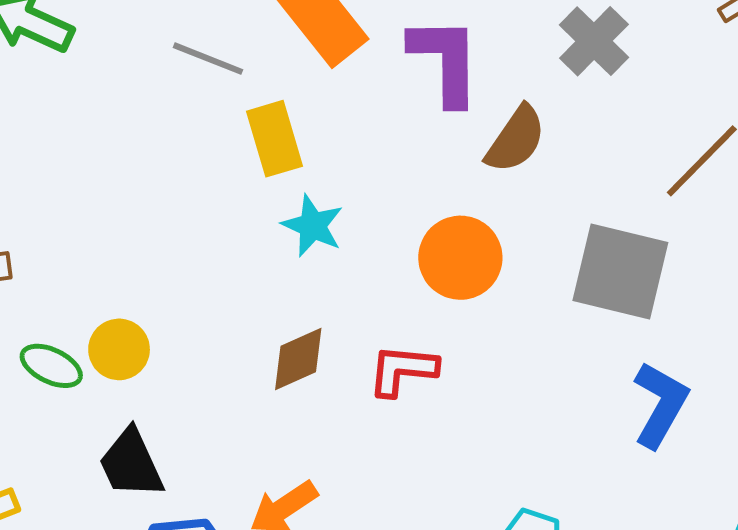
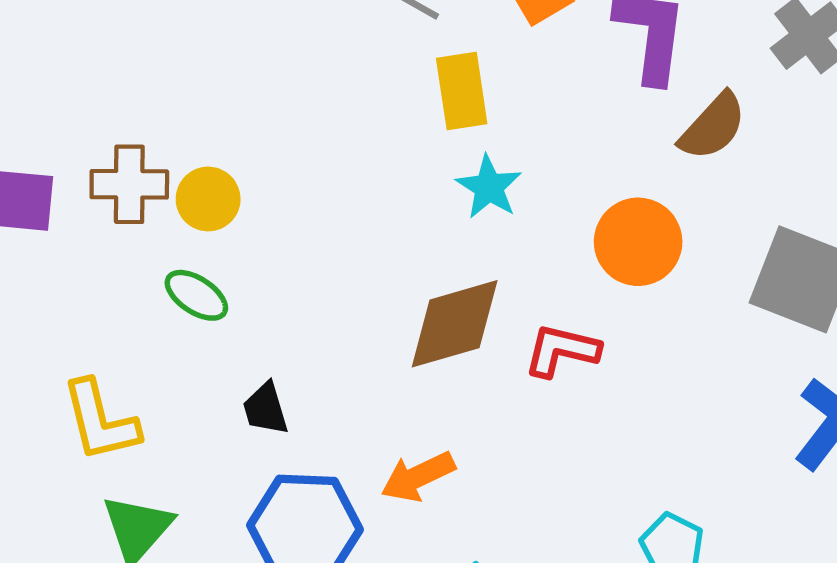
yellow circle: (119, 349) -> (208, 199), moved
brown diamond: (298, 359) -> (455, 324), size x1.5
black trapezoid: (131, 464) -> (265, 409), size x0.7

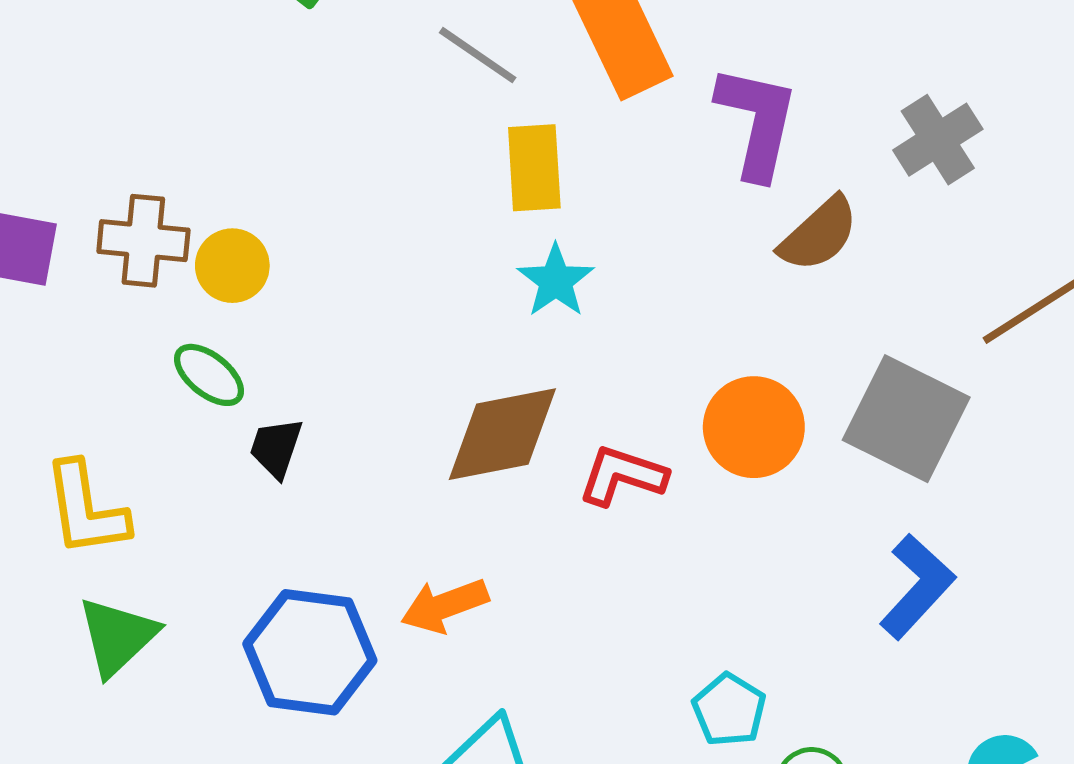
orange circle: (638, 242) -> (754, 427), moved
black trapezoid: (265, 409) -> (276, 448), moved, turned 30

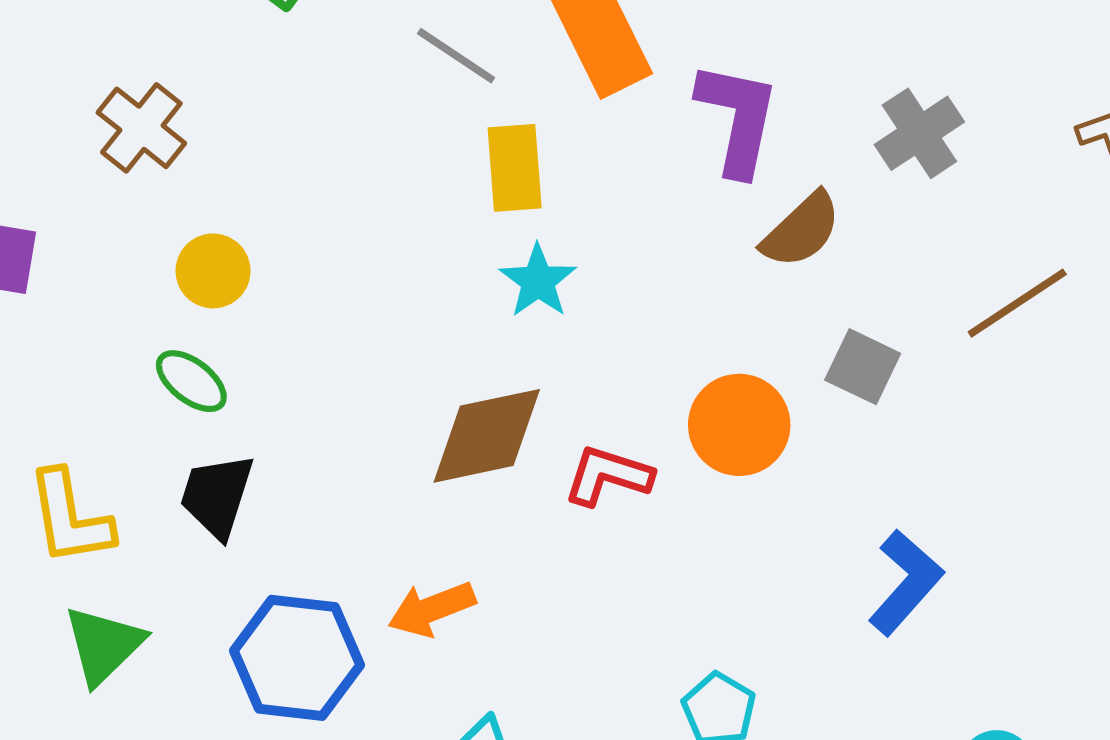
brown cross: (143, 241) -> (141, 128), moved, turned 34
gray square: (906, 419) -> (863, 367), moved, size x0.6
black trapezoid: (276, 448) -> (217, 496), moved, size x1.4

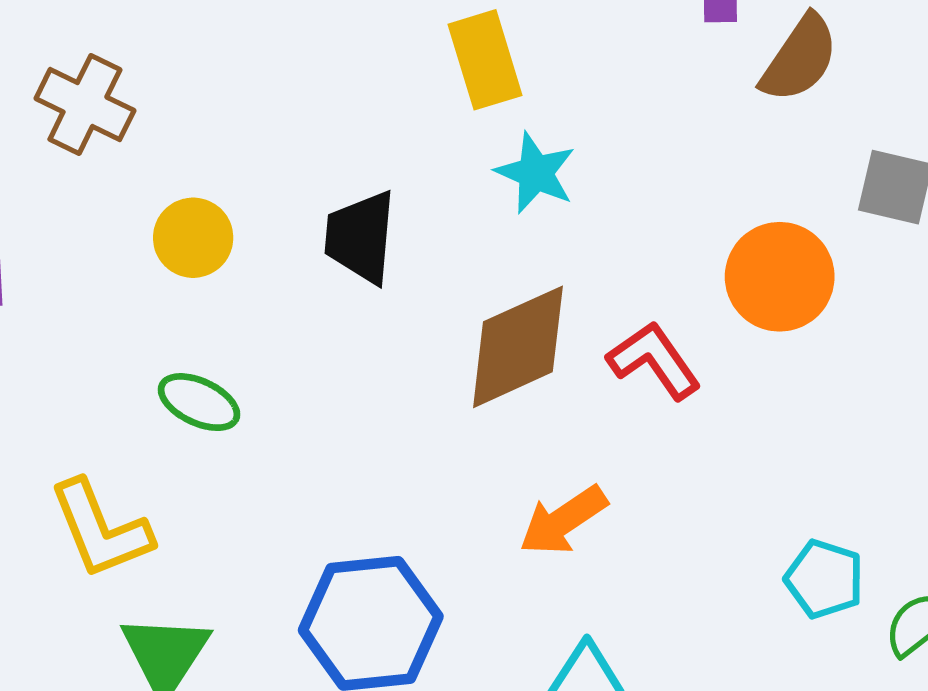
green ellipse: (191, 381) -> (199, 402), moved
red L-shape: (608, 476) -> (654, 360), turned 50
black trapezoid: (217, 496) -> (360, 237), moved
orange arrow: (432, 609) -> (563, 520), moved

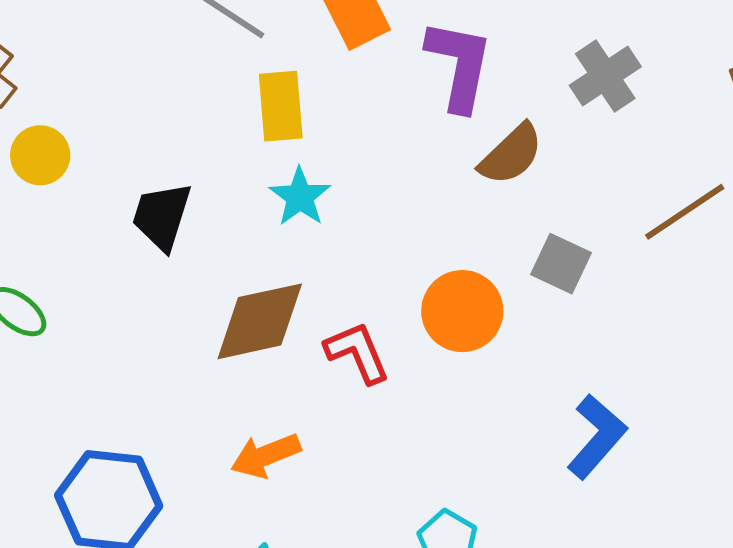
yellow circle: (193, 238) -> (40, 155), moved

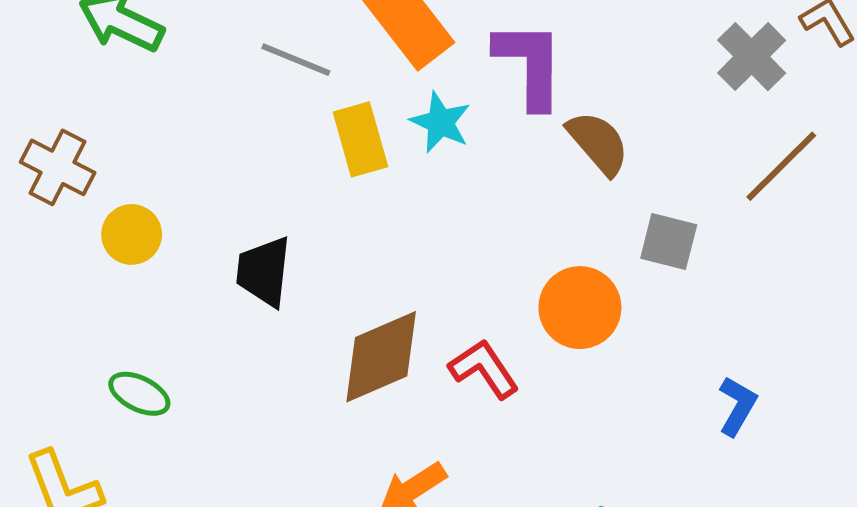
gray cross: (605, 76) -> (752, 57), moved
brown semicircle: (511, 154) -> (598, 143), turned -76
cyan star: (300, 197) -> (440, 122), moved
blue L-shape: (597, 437) -> (737, 406), size x0.7

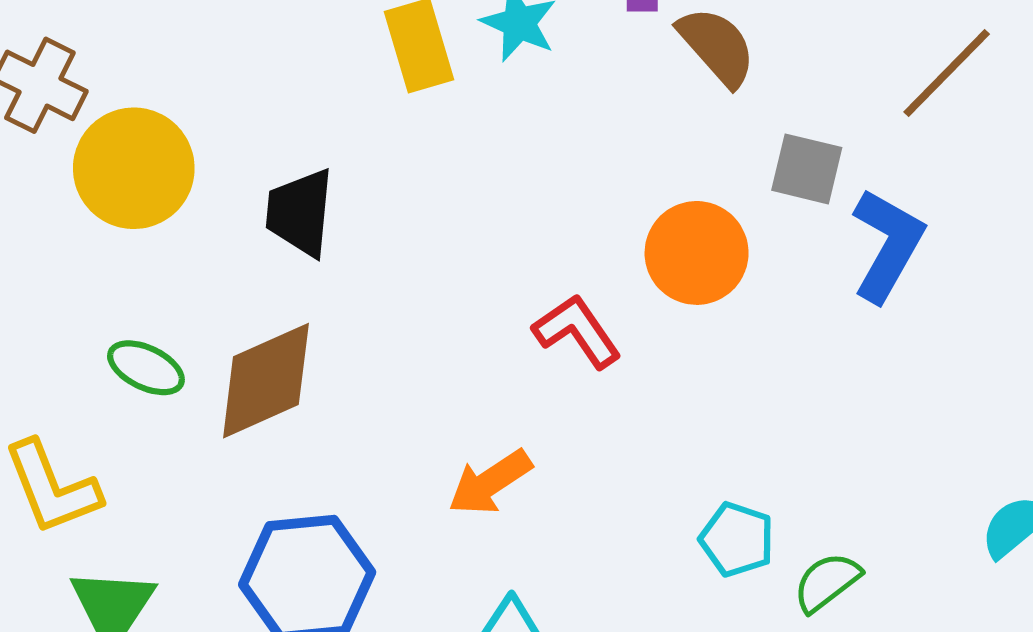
yellow circle: (132, 234) -> (134, 168), size x1.6
brown diamond: (381, 357) -> (266, 381), moved
blue L-shape: (737, 406) -> (887, 245), moved, size x1.5

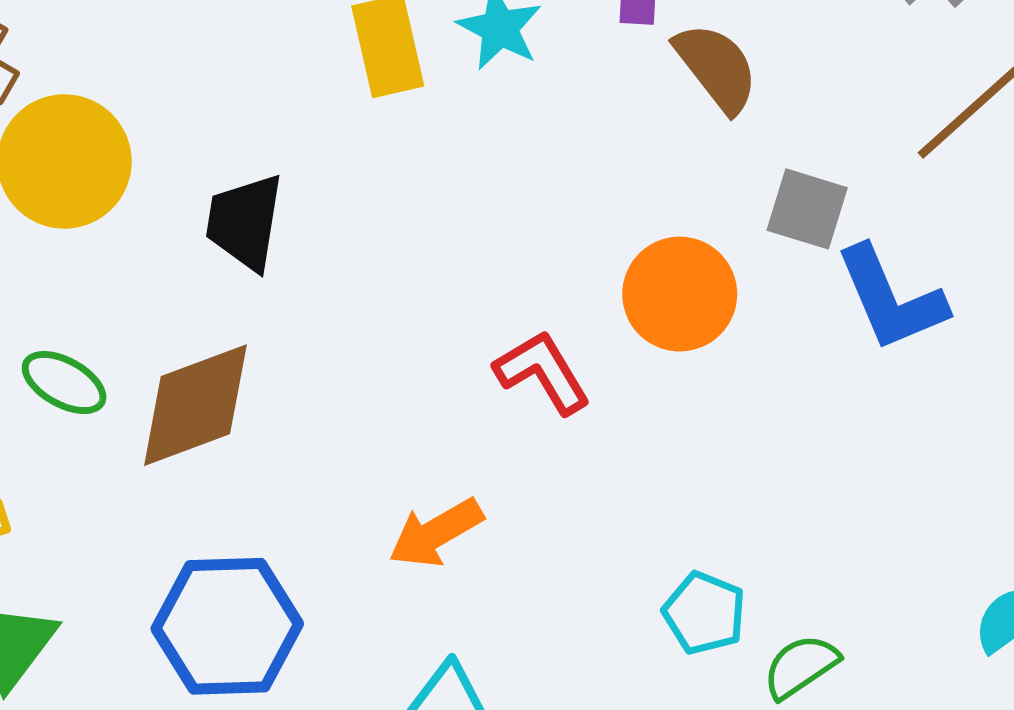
blue L-shape: (887, 245) -> (891, 299), turned 124

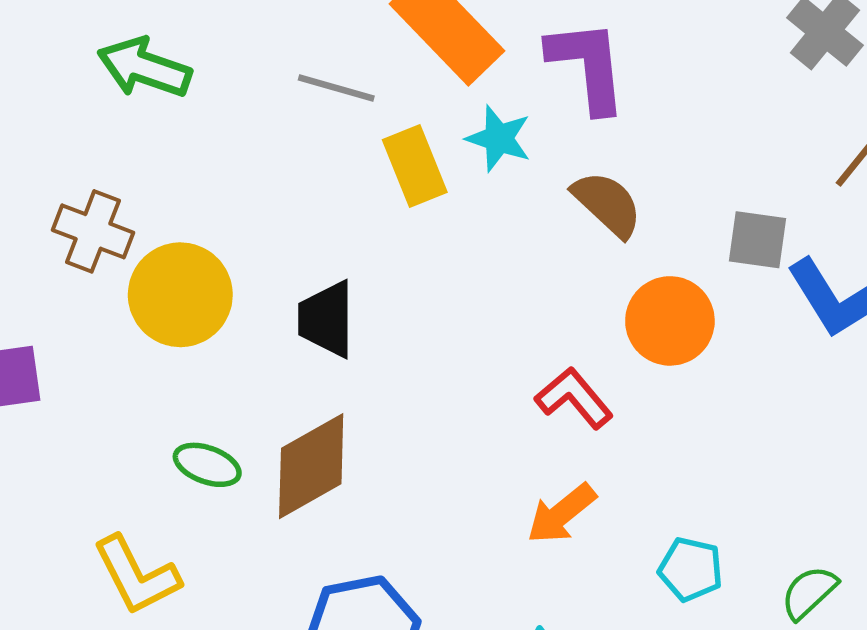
brown semicircle: (716, 67) -> (607, 204), moved
orange arrow: (436, 533) -> (561, 514), moved
cyan pentagon: (704, 613) -> (691, 569), moved

